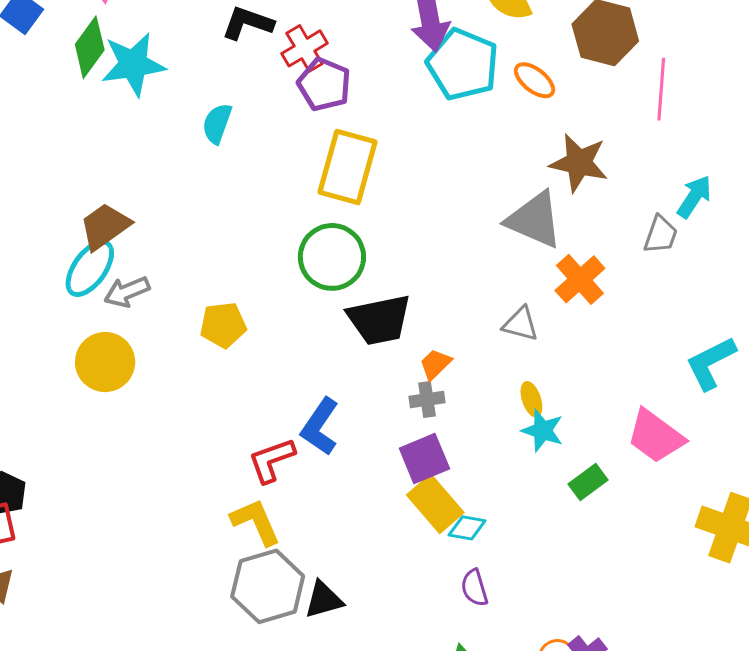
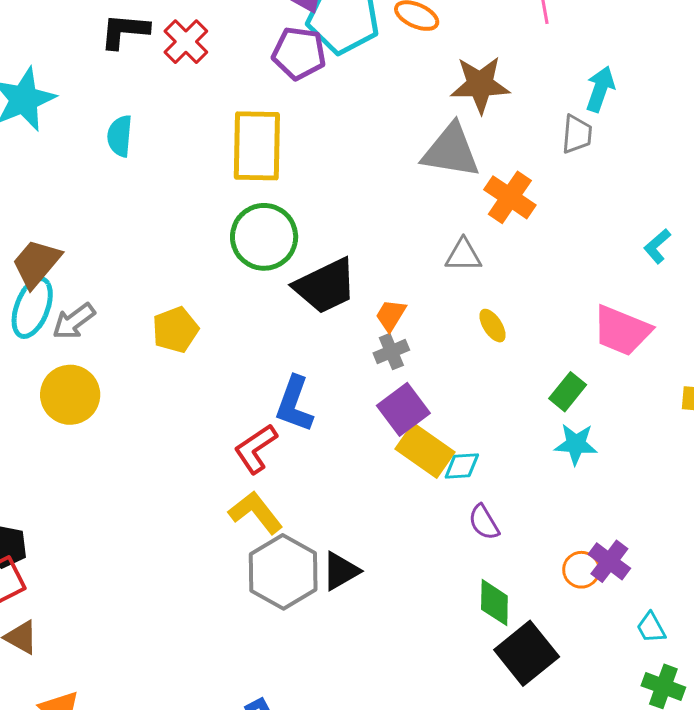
purple pentagon: (324, 84) -> (299, 53), moved
cyan L-shape: (711, 363) -> (657, 246), size x0.6
cyan star: (543, 431) -> (576, 444), moved

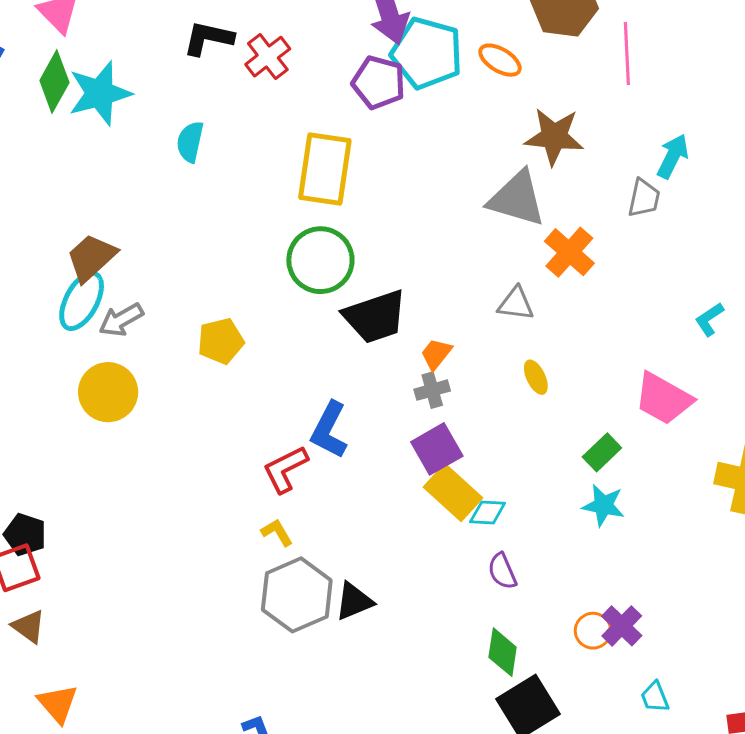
yellow L-shape: (256, 512) -> (277, 532), size x0.6

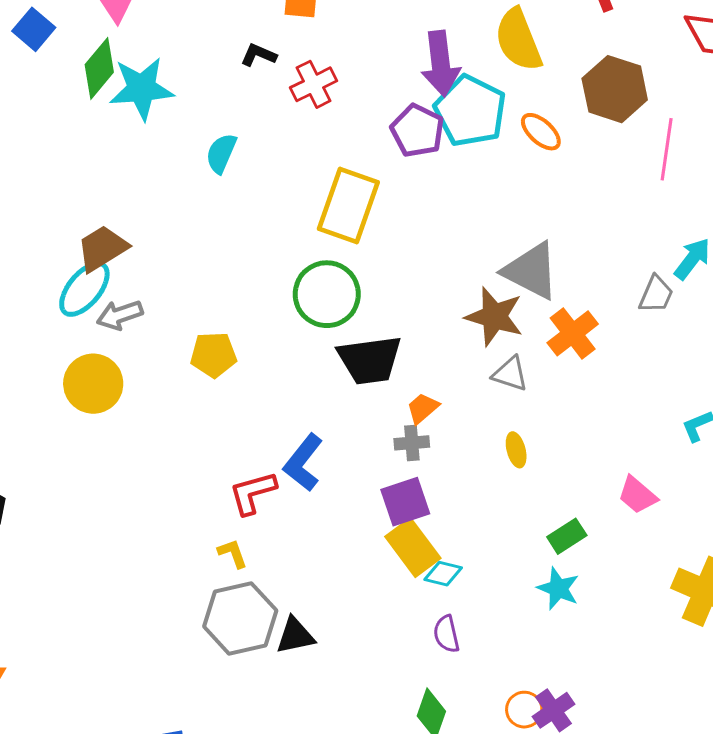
black L-shape: (208, 38) -> (259, 55), size x0.7
brown star: (554, 137) -> (494, 317), moved
pink trapezoid: (663, 399) -> (637, 495), size x0.7

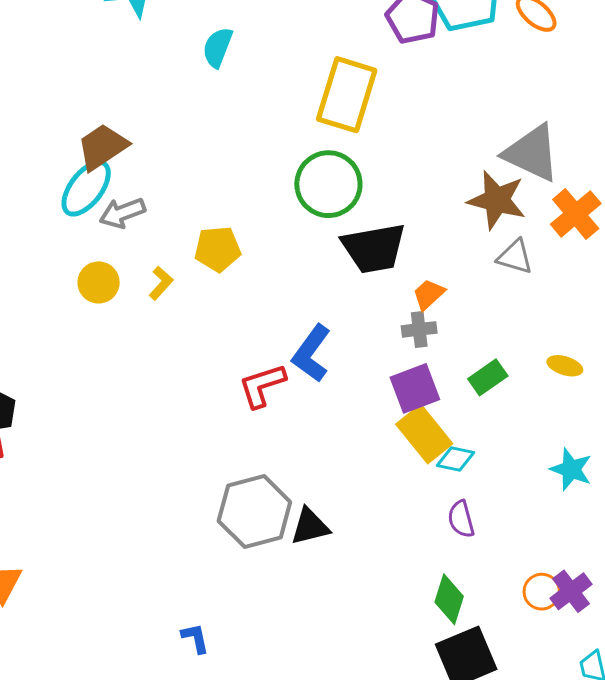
yellow circle: (93, 384) -> (99, 282), size x0.7
yellow ellipse: (516, 450) -> (565, 366), moved, turned -56
green rectangle: (567, 536) -> (488, 377), moved
yellow L-shape: (233, 553) -> (161, 283), moved, turned 64

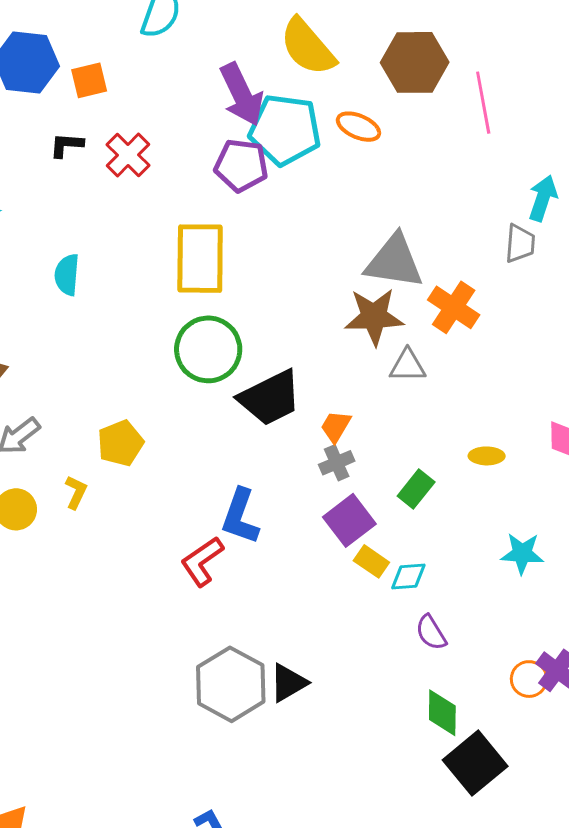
cyan semicircle: (218, 47) -> (67, 275), moved
yellow rectangle: (424, 434) -> (371, 561), size x0.6

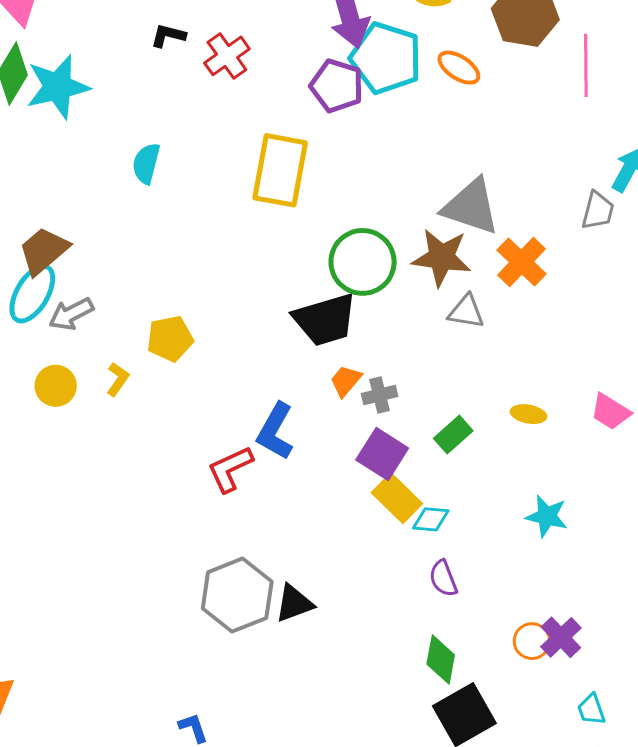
green circle: (208, 349) -> (363, 262), moved
orange trapezoid: (336, 426) -> (346, 381), moved
purple square: (349, 520) -> (382, 454), turned -30
yellow rectangle: (371, 561) -> (397, 498), size x1.4

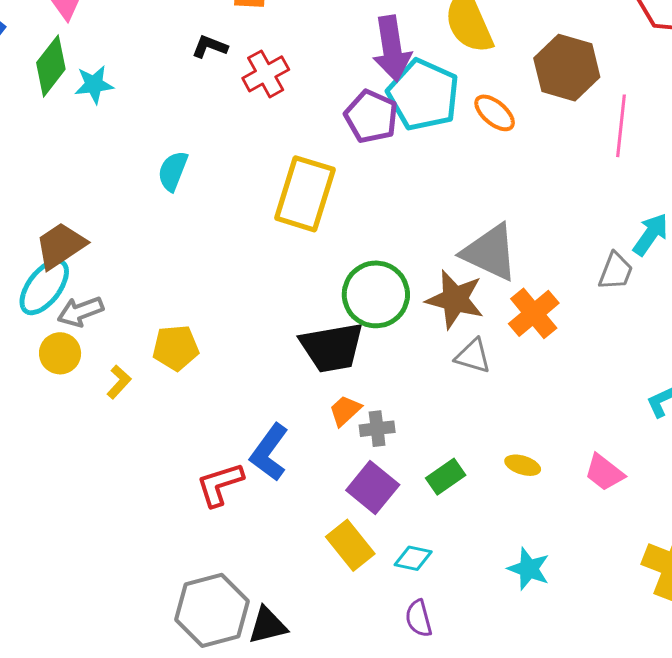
cyan star: (58, 87) -> (94, 84), size x0.6
yellow circle: (56, 386) -> (60, 353), moved
yellow rectangle: (397, 498) -> (350, 545), moved

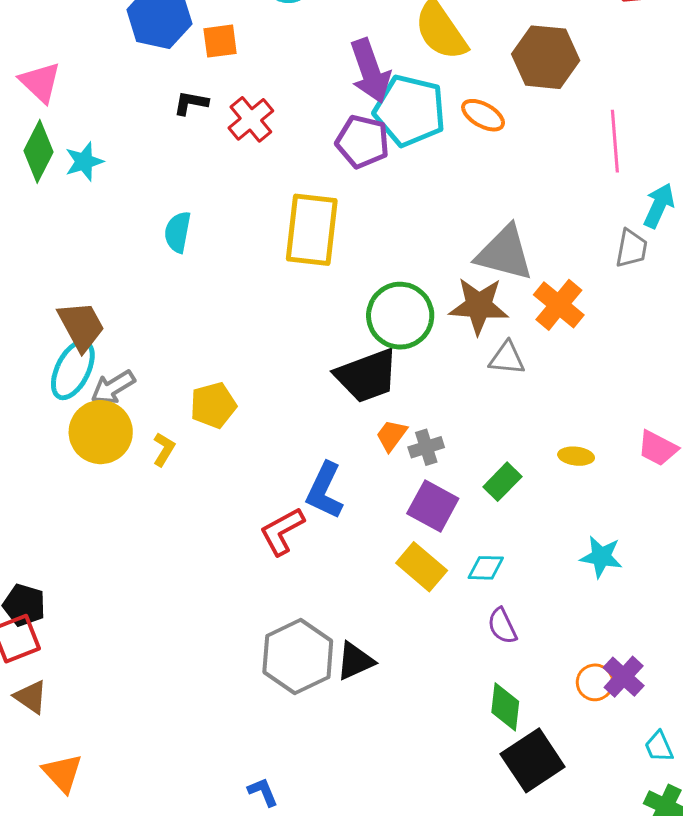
pink line: (621, 126) -> (615, 141), moved
brown trapezoid: (61, 246) -> (81, 326), turned 106
yellow circle: (60, 353) -> (101, 432), size x1.5

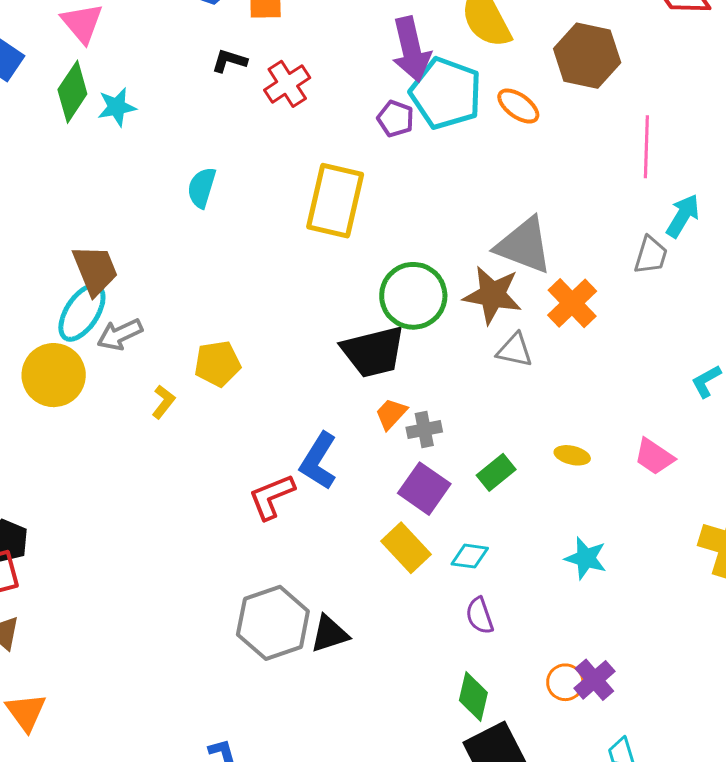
purple pentagon: (362, 142) -> (396, 119), size x0.7
yellow circle: (101, 432) -> (54, 375), moved

